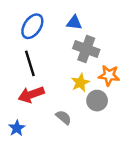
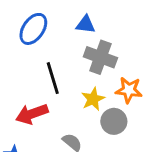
black line: (30, 63) -> (53, 78), moved

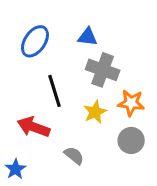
red arrow: (32, 114) -> (33, 127), turned 40
gray circle: (114, 121) -> (131, 140), moved

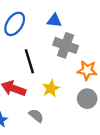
yellow star: (95, 112) -> (51, 88), moved
gray semicircle: (74, 156) -> (36, 116), moved

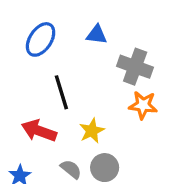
gray cross: (66, 45) -> (135, 67), moved
gray circle: (87, 99) -> (105, 168), moved

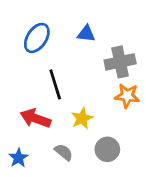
gray cross: (135, 67) -> (120, 62), turned -32
gray circle: (105, 168) -> (107, 149), moved

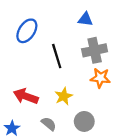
blue triangle: (86, 34) -> (85, 19), moved
black line: (55, 84) -> (57, 56), moved

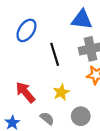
blue triangle: (85, 19) -> (82, 20), size x1.5
red arrow: (26, 96) -> (25, 92), turned 30

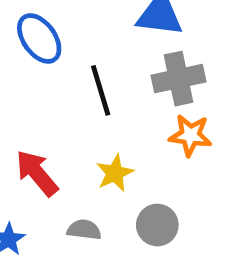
blue ellipse: (26, 30) -> (39, 38), turned -70
gray semicircle: (47, 118) -> (84, 230), turned -32

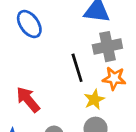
black line: (101, 90) -> (77, 68), moved
yellow star: (115, 173) -> (94, 100), moved

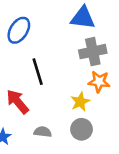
blue ellipse: (29, 24) -> (19, 30), turned 68
black line: (77, 68) -> (38, 72), moved

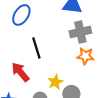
yellow star: (80, 102) -> (55, 82), moved

